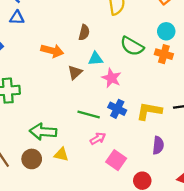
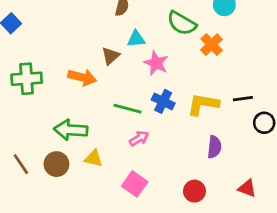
orange arrow: (52, 51) -> (82, 77), moved
orange cross: (164, 54) -> (212, 45), moved, turned 30
pink square: (116, 160) -> (135, 184), moved

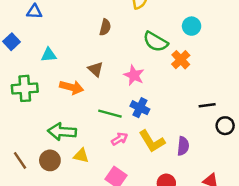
cyan triangle: (136, 39) -> (49, 55), moved
brown triangle: (111, 56) -> (96, 69), turned -35
yellow L-shape: (203, 104) -> (152, 141), moved, turned -132

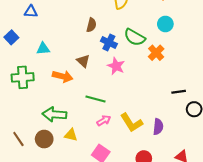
blue cross: (140, 108) -> (109, 42), moved

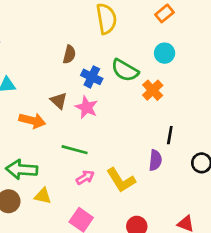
pink star: (116, 66) -> (87, 107), moved
black line: (179, 92) -> (170, 135), moved, turned -72
purple semicircle: (158, 127) -> (155, 160), moved

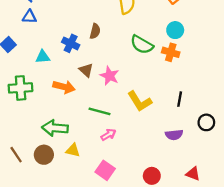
blue cross: (92, 77) -> (71, 43), moved
orange cross: (153, 90) -> (171, 52), moved, turned -30
purple semicircle: (155, 160) -> (174, 135), moved, turned 78
yellow L-shape: (121, 180) -> (140, 101), moved

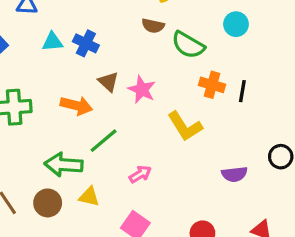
brown semicircle: (95, 31) -> (153, 26), moved, turned 88
orange cross: (171, 52) -> (212, 85), moved
cyan triangle: (43, 57) -> (52, 42), moved
black line: (180, 99) -> (242, 91), moved
green line: (100, 111) -> (104, 141), moved, turned -55

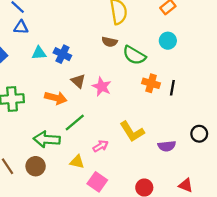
yellow L-shape: (185, 126) -> (132, 131), moved
yellow triangle: (89, 197) -> (77, 162), moved

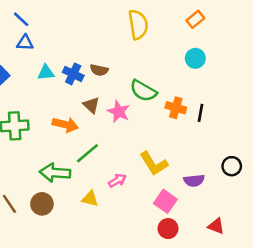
brown semicircle: (110, 42) -> (99, 70), moved
green semicircle: (134, 55) -> (143, 91), moved
pink square: (97, 182) -> (165, 201), moved

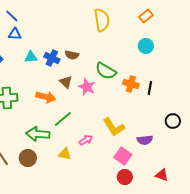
black circle: (232, 166) -> (173, 121), moved

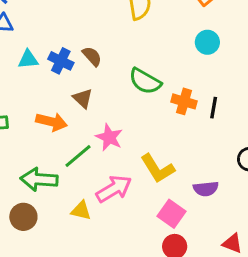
brown semicircle: (72, 55) -> (92, 56), turned -144
pink star: (87, 87) -> (109, 137), moved
pink arrow: (86, 140) -> (114, 189), size x1.6

